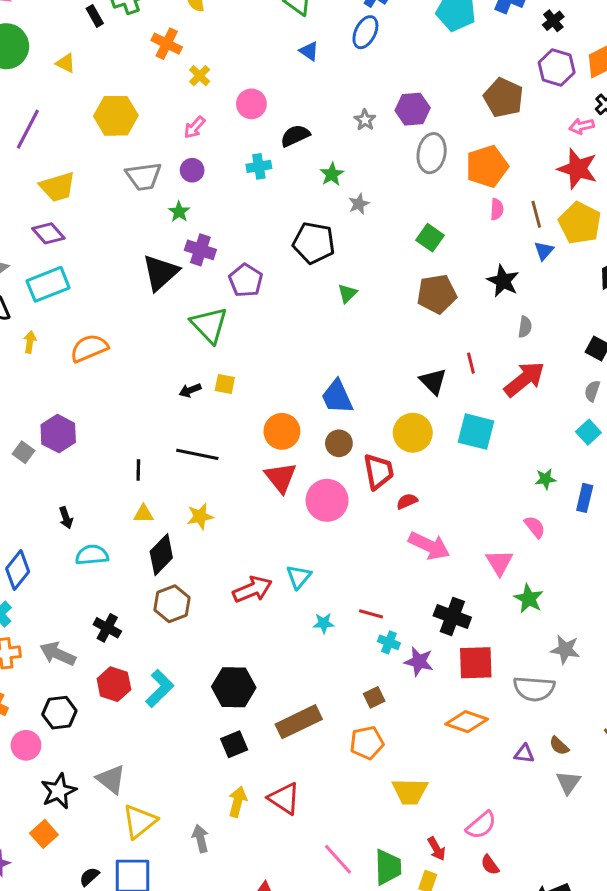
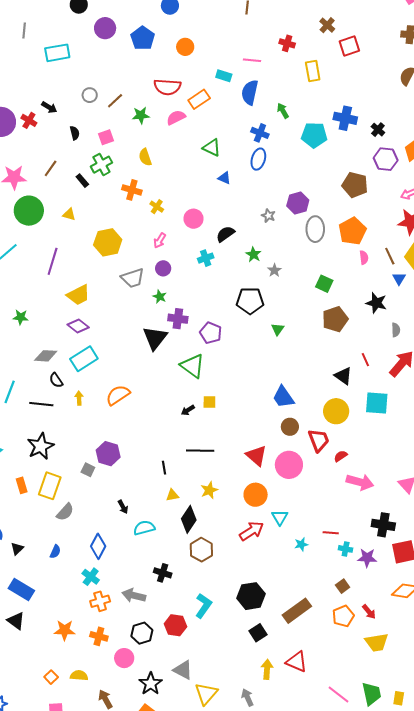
orange circle: (282, 431) -> (256, 495), moved
red hexagon: (114, 684) -> (175, 625), moved
red arrow: (436, 849) -> (369, 612), moved

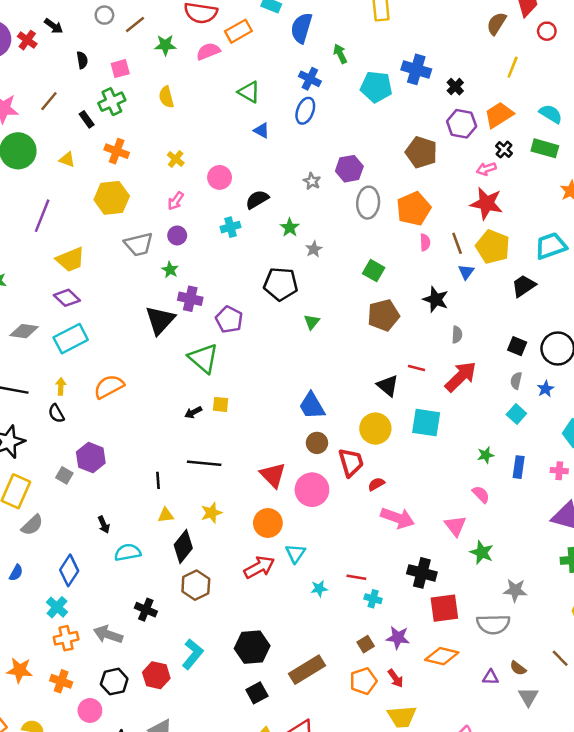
orange cross: (132, 190) -> (117, 151), moved
red line: (365, 360) -> (417, 368), turned -56
black semicircle: (56, 380) -> (56, 413), moved
purple star: (367, 558) -> (398, 638), moved

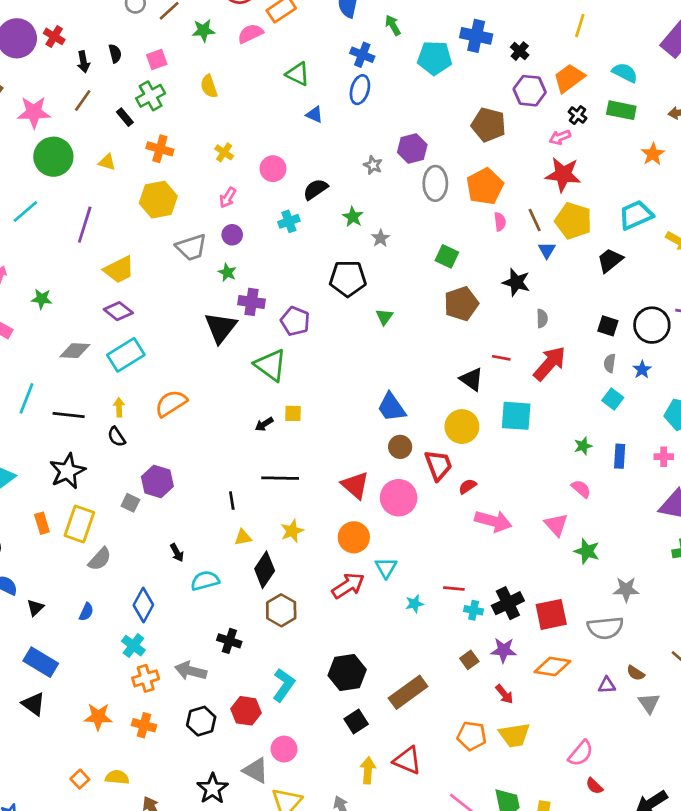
black arrow: (54, 26) -> (83, 62), moved, turned 48
black cross: (422, 573) -> (508, 603), moved, turned -36
orange pentagon: (363, 681) -> (472, 736), moved, turned 30
pink circle: (90, 710) -> (284, 749), moved

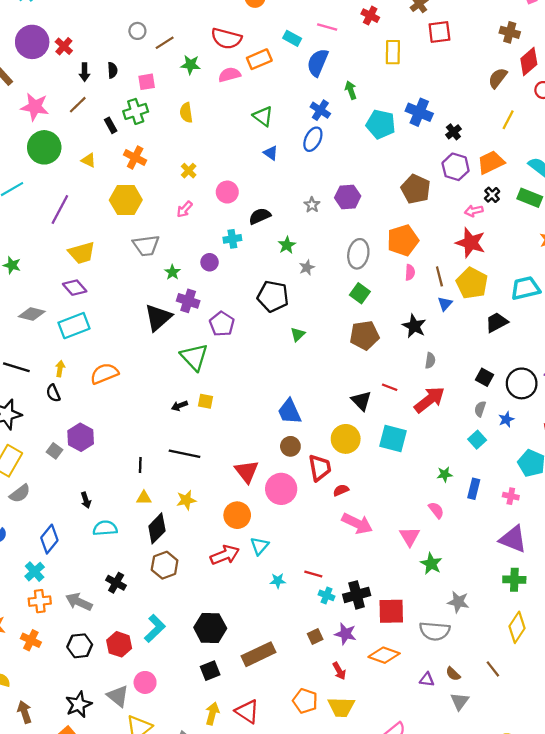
gray ellipse: (435, 183) -> (358, 254), moved
purple circle: (232, 235) -> (210, 262), moved

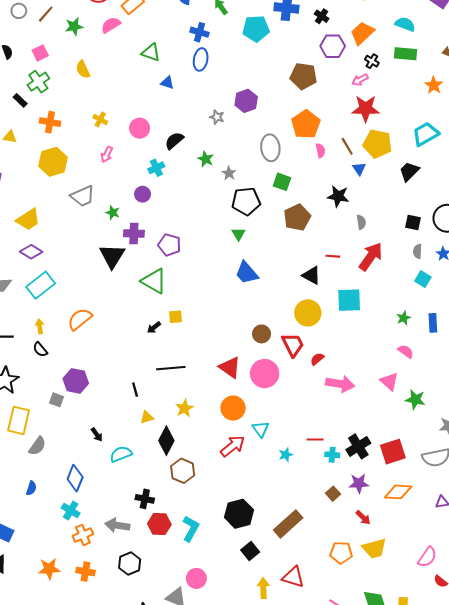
black pentagon: (273, 296) -> (246, 201), moved
blue trapezoid: (289, 412) -> (247, 273), moved
red hexagon: (119, 644) -> (159, 524), moved

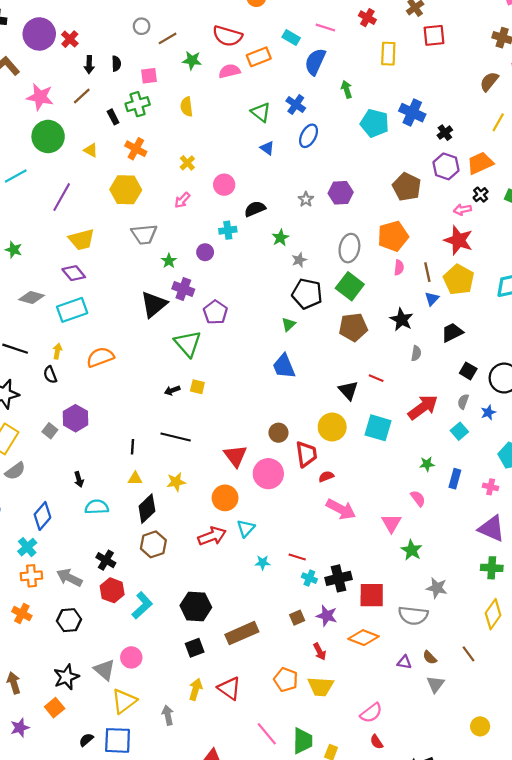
blue cross: (199, 32) -> (296, 105), moved
black trapezoid: (409, 171) -> (452, 332), moved
green square: (282, 182) -> (350, 286), size x1.4
red arrow: (371, 257) -> (423, 407), moved

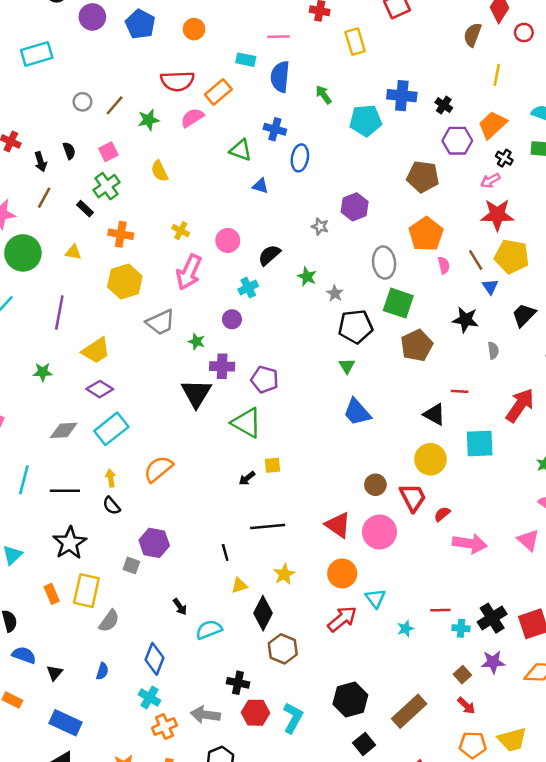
pink arrow: (182, 200) -> (189, 272), size x1.8
green star: (14, 250) -> (43, 372), moved
red arrow: (320, 652) -> (466, 706), moved

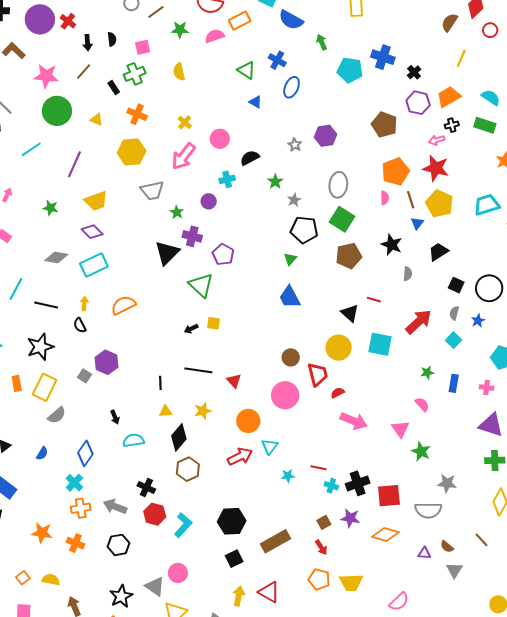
blue semicircle: (280, 77) -> (291, 20), turned -80
black cross: (504, 158) -> (452, 125), turned 32
orange pentagon: (426, 234) -> (395, 172), moved
red triangle: (338, 525) -> (234, 381), moved, size x0.7

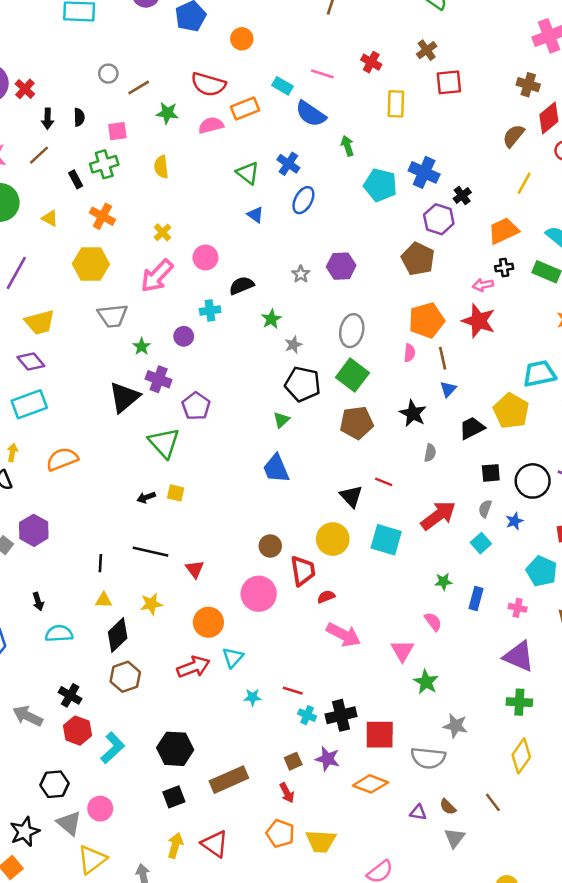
purple hexagon: (418, 103) -> (439, 219), moved
yellow pentagon: (440, 204) -> (511, 411), moved
black square: (456, 285) -> (491, 473), turned -35
black hexagon: (118, 545) -> (55, 784), moved

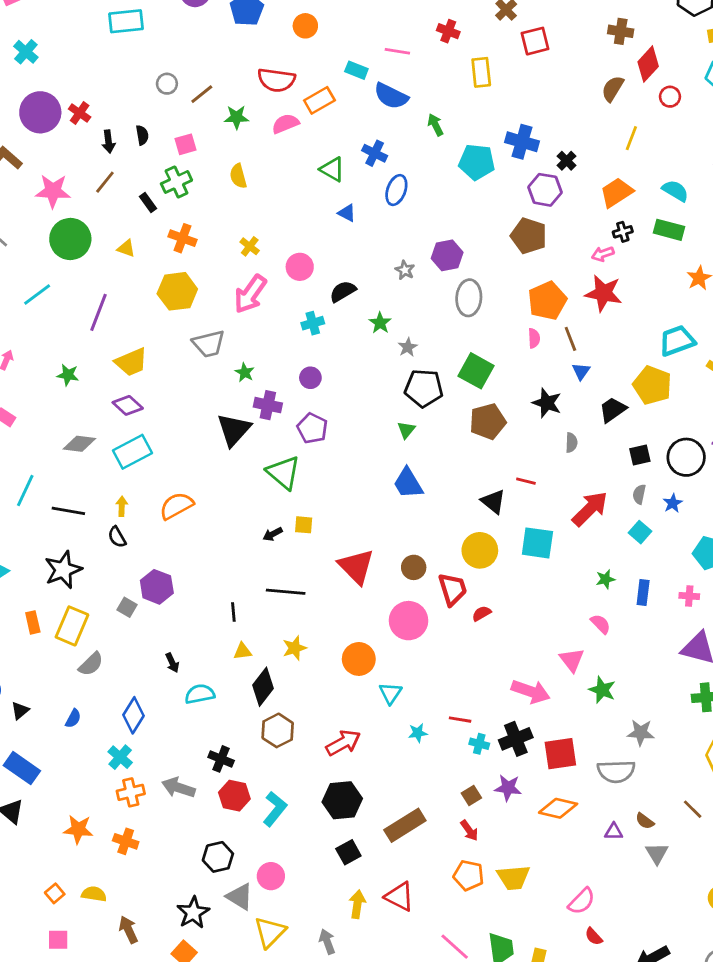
gray ellipse: (352, 331) -> (469, 298), moved
purple circle: (184, 336) -> (310, 378), moved
red triangle: (195, 569) -> (356, 566), moved, size x1.8
pink arrow: (343, 635) -> (531, 691), moved
red arrow: (193, 667) -> (343, 743), moved

